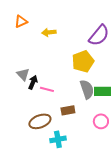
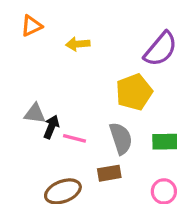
gray triangle: (23, 74) -> (35, 114), turned -40
gray semicircle: (87, 89) -> (121, 138), moved

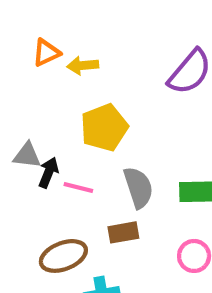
orange triangle: (31, 26) -> (46, 53), moved
yellow pentagon: (134, 92) -> (104, 128), moved

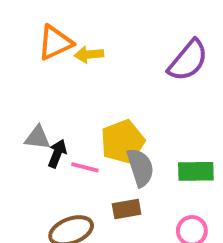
orange triangle: (46, 53) -> (55, 43), size x1.4
yellow pentagon: (104, 128) -> (123, 142), moved

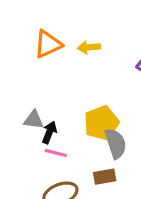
yellow arrow: (89, 55) -> (89, 47), moved
pink line: (85, 167) -> (56, 153), moved

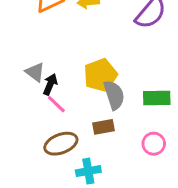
gray triangle: (34, 120) -> (35, 72), turned 30
pink line: (56, 153) -> (56, 104), turned 30

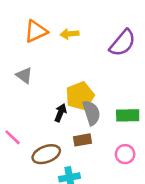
gray triangle: (35, 72) -> (24, 75), moved
black arrow: (50, 84) -> (60, 113), moved
pink line: (56, 104) -> (13, 137), moved

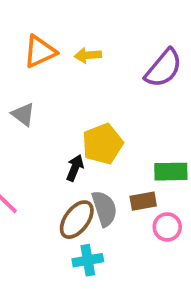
gray semicircle: (91, 113) -> (104, 208), moved
brown rectangle: (82, 140) -> (143, 201), moved
brown ellipse: (46, 154) -> (77, 220), moved, turned -32

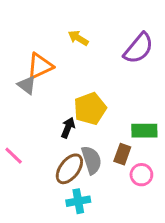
orange triangle: (40, 52) -> (40, 66), moved
yellow arrow: (88, 55) -> (78, 38), turned 36
brown rectangle: (143, 201) -> (122, 154), turned -60

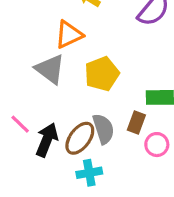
orange triangle: (40, 66) -> (69, 35), moved
gray triangle: (27, 85) -> (50, 69), moved, size x1.5
black arrow: (68, 128) -> (47, 140), moved, size x1.5

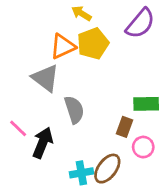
yellow pentagon: (102, 74) -> (93, 44), moved
gray semicircle: (103, 129) -> (74, 110), moved
brown ellipse: (80, 138) -> (107, 169), moved

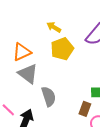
orange triangle: (63, 46) -> (22, 52), moved

